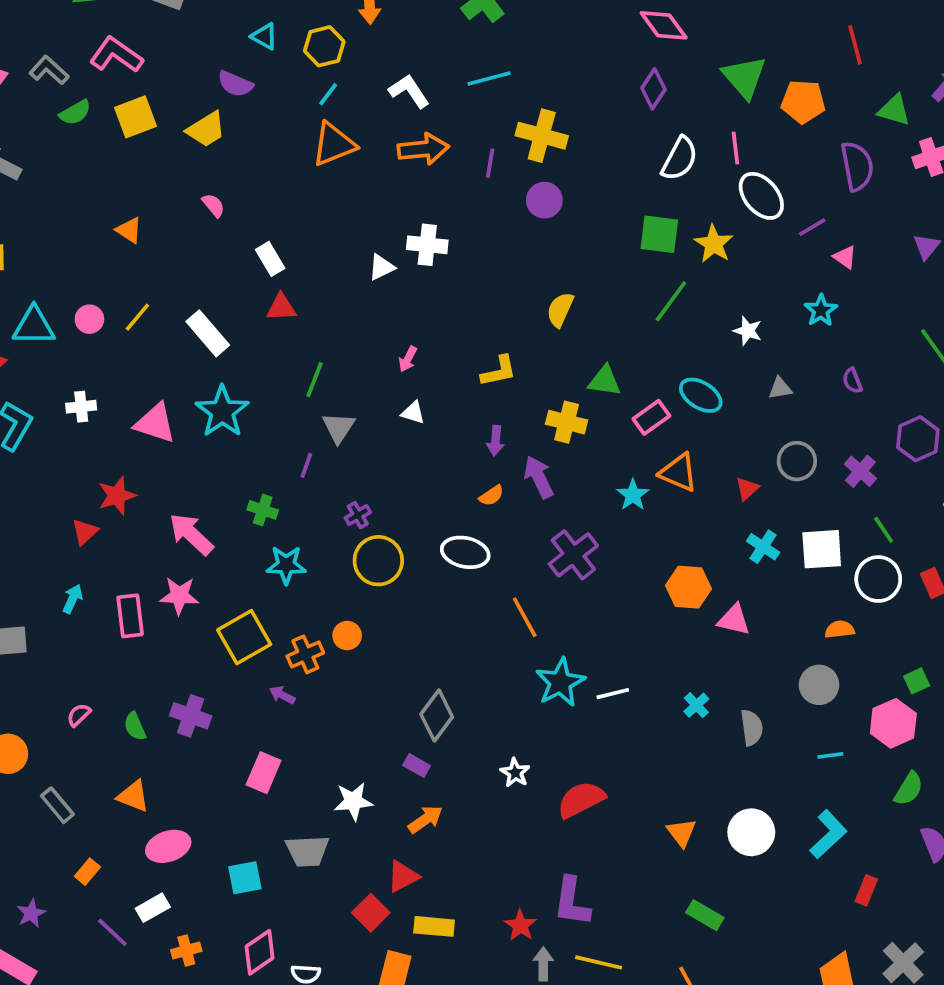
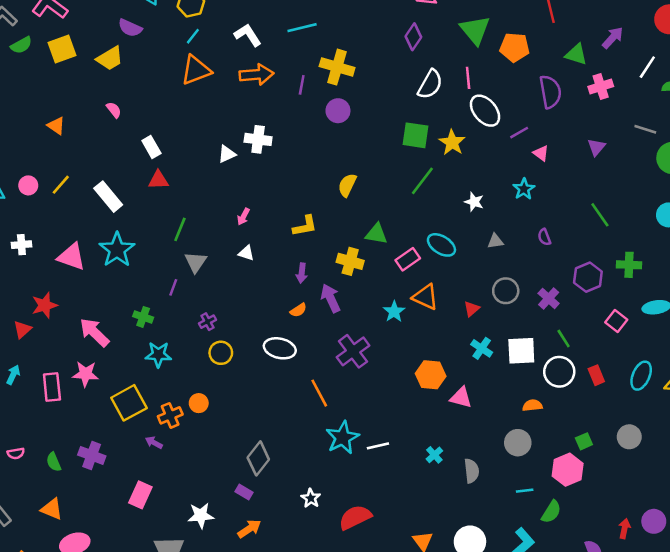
yellow circle: (378, 561) -> (221, 353), size x0.7
pink semicircle: (79, 715) -> (16, 453), turned -147
green semicircle: (909, 789) -> (551, 512), moved

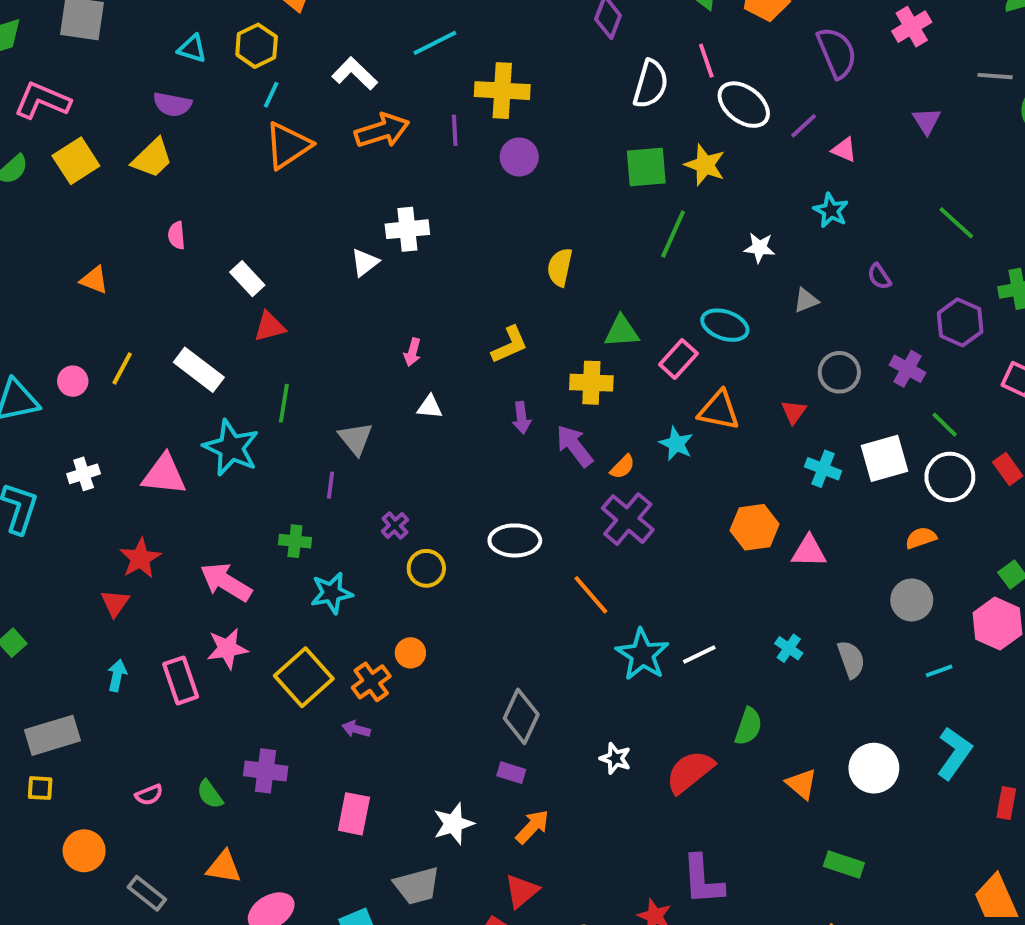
pink semicircle: (114, 110) -> (176, 235), turned -133
green line: (180, 229) -> (284, 403), moved
orange semicircle: (298, 310) -> (623, 467), moved
green semicircle: (551, 512) -> (748, 726), moved

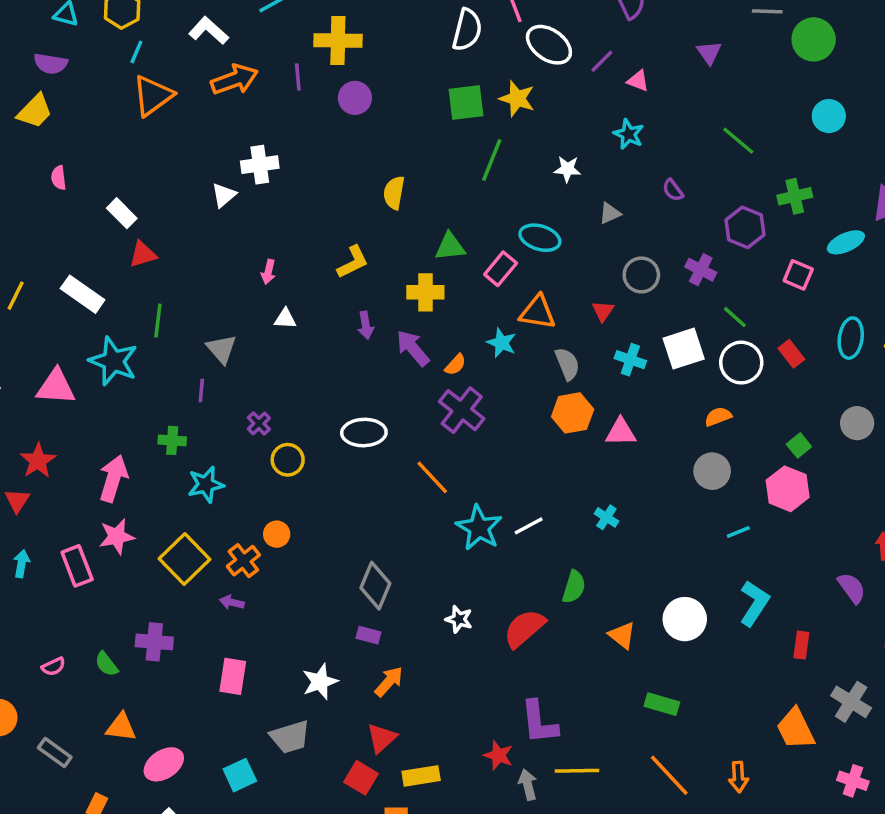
pink arrow: (226, 582) -> (113, 478), turned 78
gray semicircle: (851, 659) -> (567, 364), moved

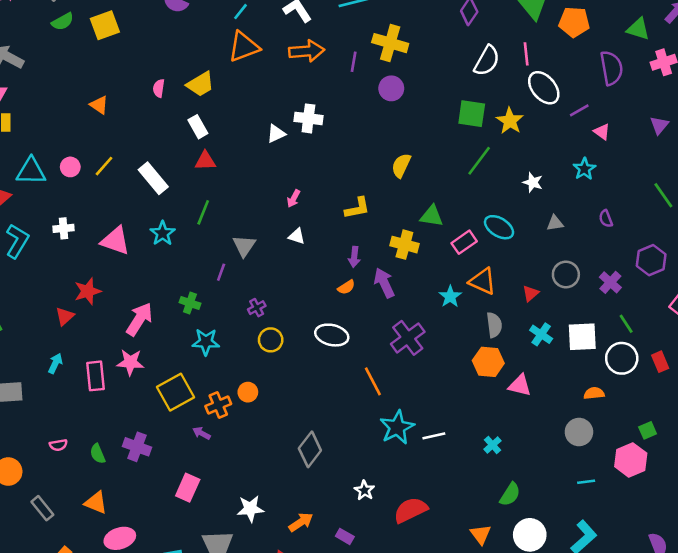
yellow trapezoid: (35, 111) -> (200, 84), moved
cyan star: (113, 361) -> (163, 233), size x0.7
orange semicircle: (455, 365) -> (346, 287), moved
green semicircle: (574, 587) -> (510, 494), moved
purple rectangle: (369, 635) -> (345, 536), moved

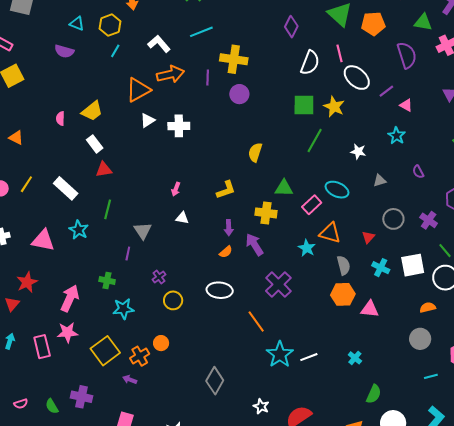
orange triangle: (244, 47) -> (138, 90), moved
white triangle: (276, 134) -> (148, 120), moved

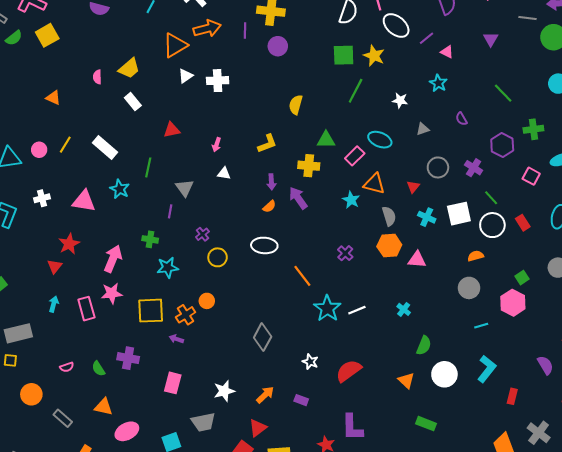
red triangle: (104, 170) -> (172, 130), moved
purple cross: (278, 284) -> (345, 253), moved, size x0.6
yellow square: (105, 351) -> (151, 311), turned 36

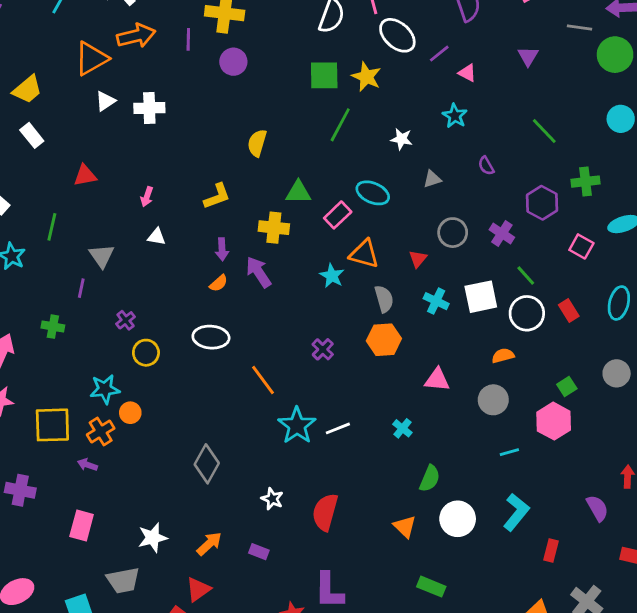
pink triangle: (417, 260) -> (437, 380), moved
cyan star: (168, 267) -> (105, 389), moved
red semicircle: (349, 371) -> (325, 512), turned -40

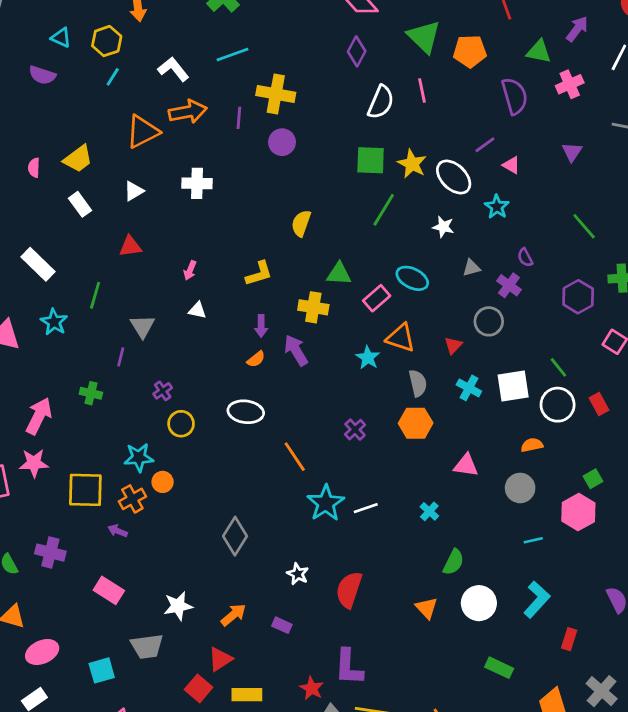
white ellipse: (397, 35) -> (454, 177), moved
white triangle: (105, 101) -> (134, 191), moved
purple cross: (502, 233) -> (509, 285), moved
pink rectangle: (82, 526) -> (109, 590), turned -76
green rectangle: (431, 587) -> (499, 668), moved

